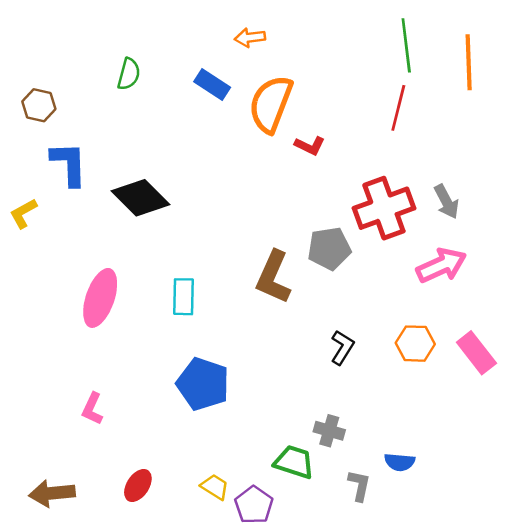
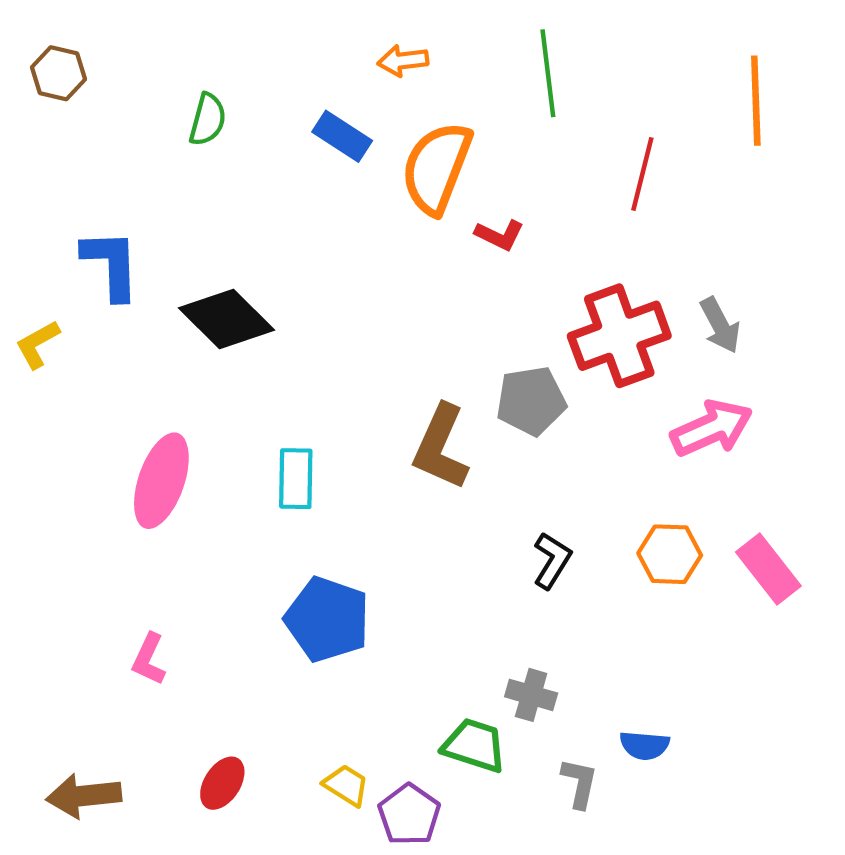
green line: (406, 45) -> (548, 73), moved
brown hexagon: (39, 105) -> (58, 73), moved

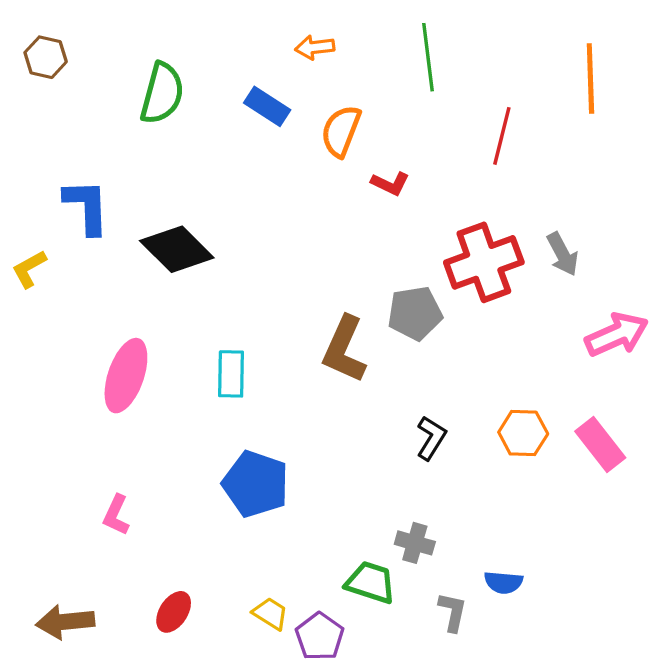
green semicircle: (208, 119) -> (162, 93), size x1.5
orange semicircle: (437, 168) -> (341, 131), size x0.7
pink arrow: (712, 428) -> (617, 335), moved

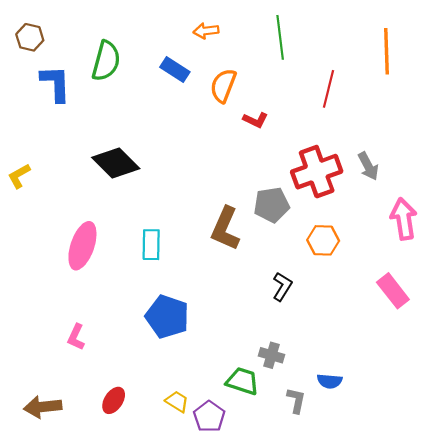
blue L-shape: (87, 207) -> (56, 83), moved
pink arrow: (617, 335) -> (404, 219), turned -75
orange hexagon: (523, 433) -> (323, 240), moved

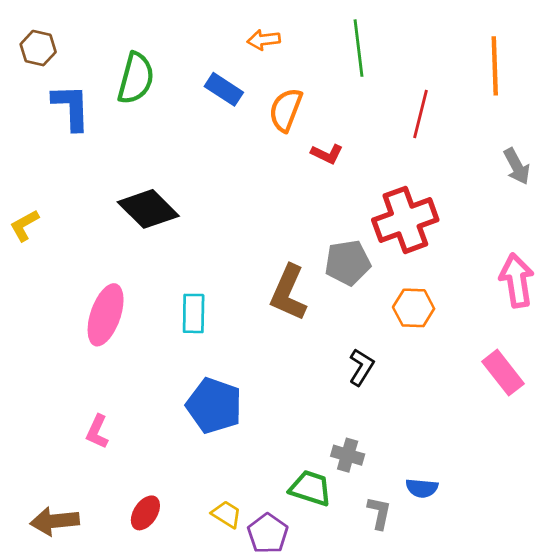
gray arrow: (368, 166) -> (517, 166), moved

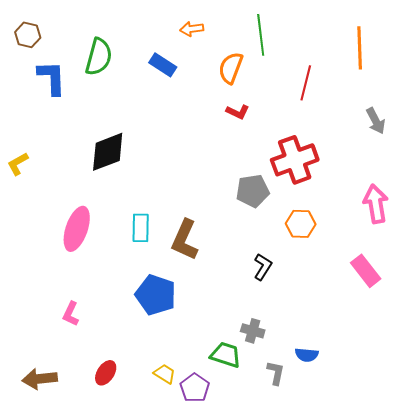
orange semicircle: (286, 110) -> (231, 68), moved
black diamond: (148, 209) -> (108, 152), turned -66
brown L-shape: (288, 293) -> (185, 240), moved

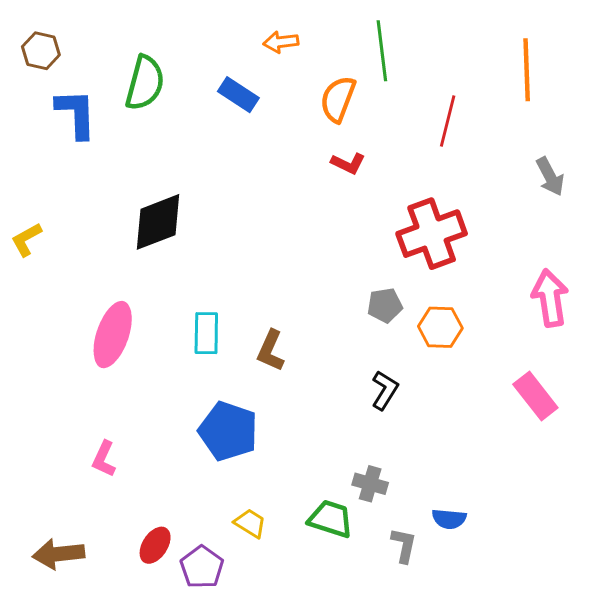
gray pentagon: (253, 191) -> (385, 305), moved, size x0.7
brown L-shape: (185, 240) -> (271, 351), size x0.7
yellow trapezoid: (165, 374) -> (250, 523), moved
purple pentagon: (195, 388) -> (202, 567), moved

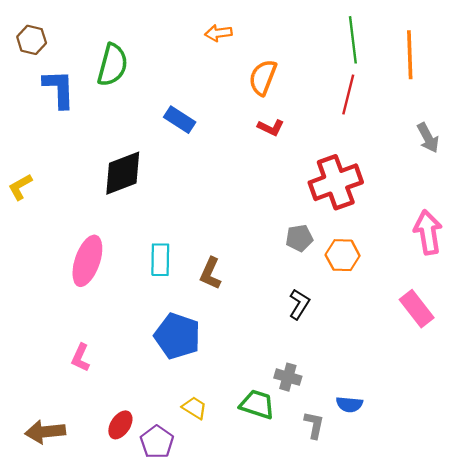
green line: (382, 51) -> (353, 40), moved
blue rectangle: (238, 95) -> (180, 120), moved

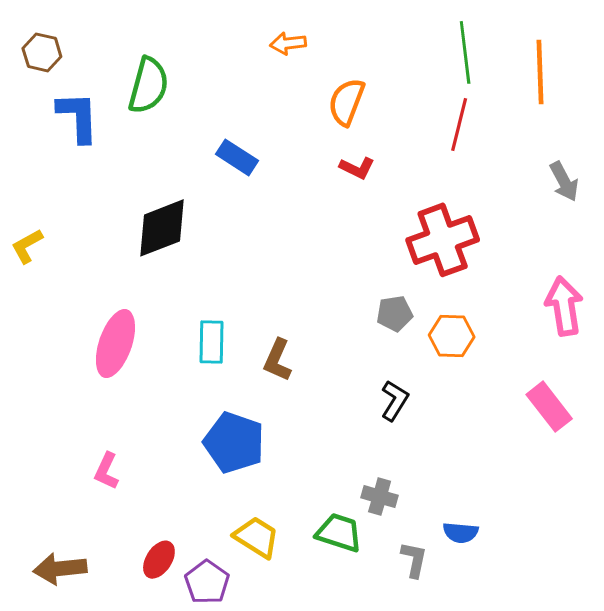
yellow trapezoid: (194, 408) -> (257, 537), size x1.4

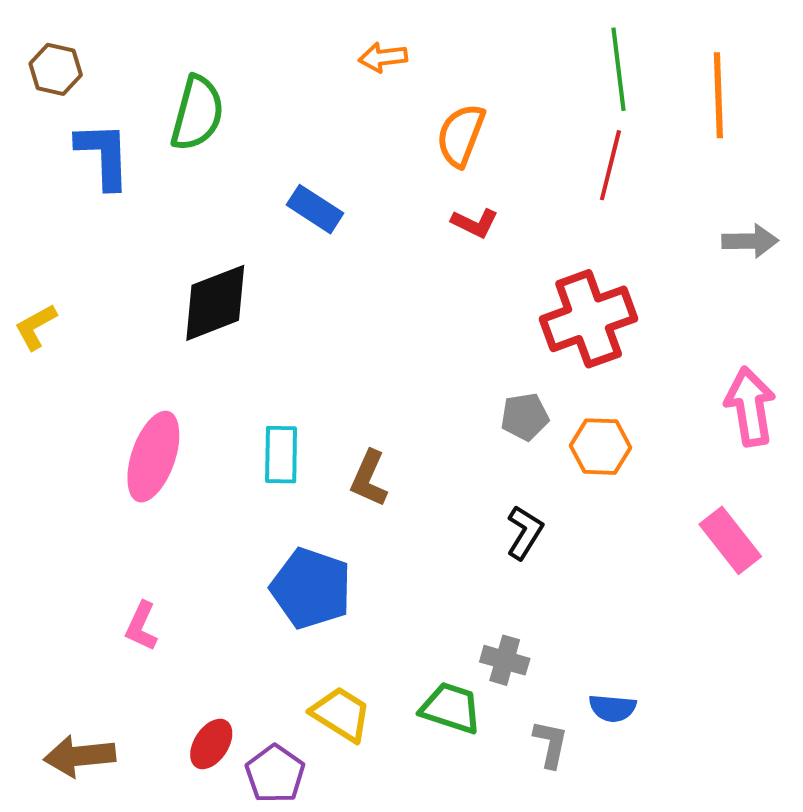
gray arrow: (564, 181) -> (750, 241), turned -63

